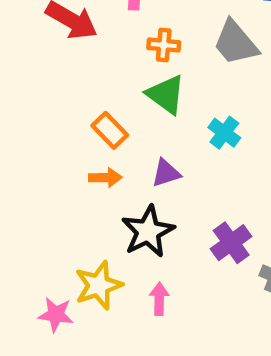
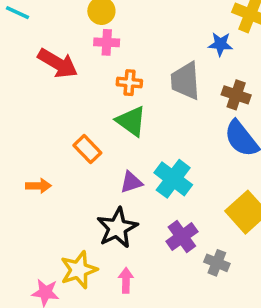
gray trapezoid: (236, 43) -> (185, 81), turned 36
cyan cross: (224, 133) -> (173, 179), moved, size x1.5
orange arrow: (105, 178) -> (38, 186), moved

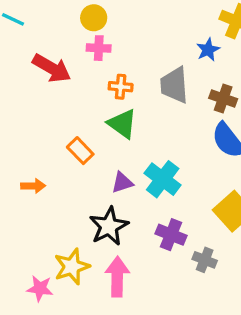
blue star: (220, 44) -> (208, 50), turned -30
purple cross: (182, 237) -> (171, 235), turned -32
pink arrow: (126, 280) -> (117, 277), size x1.6

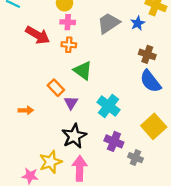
gray trapezoid: (174, 85) -> (109, 23), moved, turned 60
orange cross: (121, 87) -> (69, 45), moved
purple triangle: (122, 183) -> (71, 103), moved, turned -40

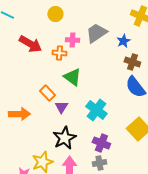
pink cross: (68, 22) -> (72, 40), moved
blue star: (138, 23) -> (123, 41), moved
orange arrow: (26, 110) -> (19, 114), size x1.5
gray cross: (135, 158) -> (99, 163), moved, turned -32

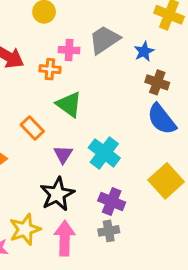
purple triangle: (61, 107) -> (63, 154), moved

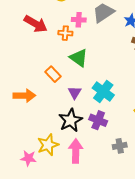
purple cross: (112, 201) -> (98, 120), moved
gray cross: (109, 231) -> (120, 146), moved

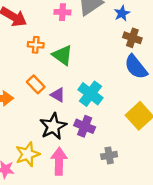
orange cross: (65, 33) -> (36, 45), moved
orange rectangle: (53, 74) -> (36, 84), moved
purple triangle: (75, 93) -> (58, 95), turned -32

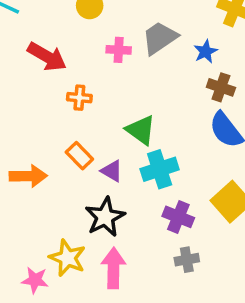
green triangle: (62, 55) -> (141, 130), moved
cyan cross: (90, 94) -> (160, 169), turned 35
purple cross: (85, 126) -> (178, 217), moved
yellow star: (28, 154) -> (67, 258), turned -30

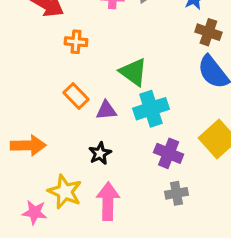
purple triangle: (112, 171) -> (106, 110), turned -35
orange arrow: (28, 176) -> (28, 145), moved
black star: (105, 217) -> (100, 153), size x0.6

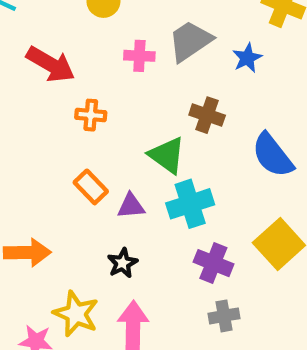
brown cross: (208, 32) -> (207, 115), moved

